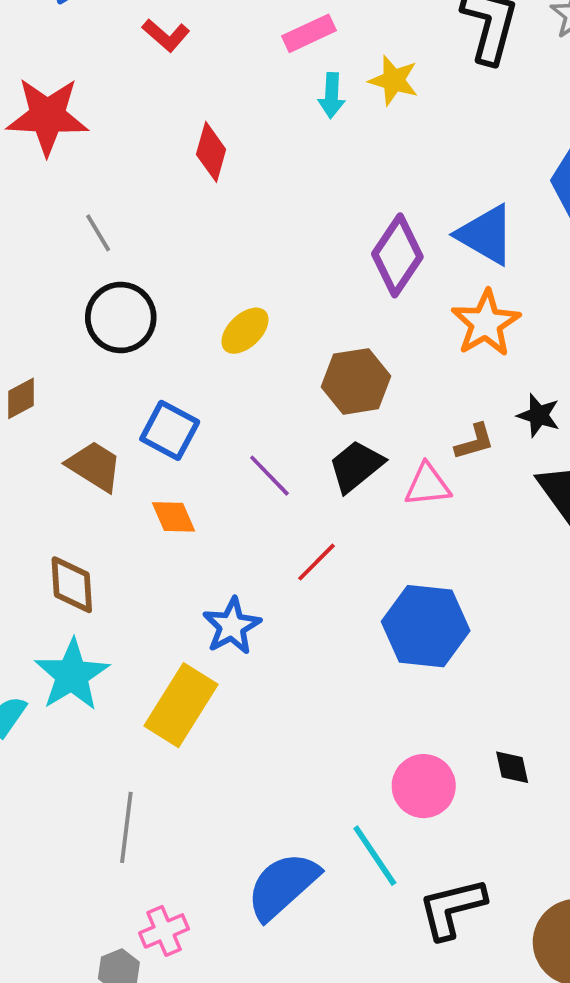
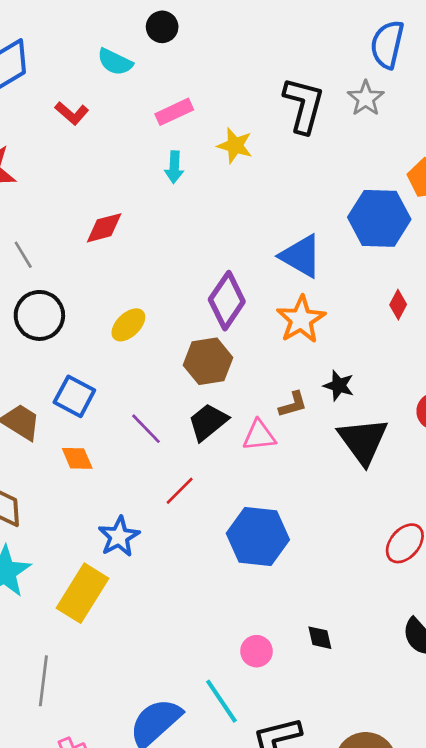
cyan arrow: (332, 95) -> (174, 167), moved
red diamond: (211, 152) -> (104, 228), moved, turned 60
purple diamond: (397, 255) -> (227, 301), moved
pink circle: (424, 786) -> (256, 651), size x0.7

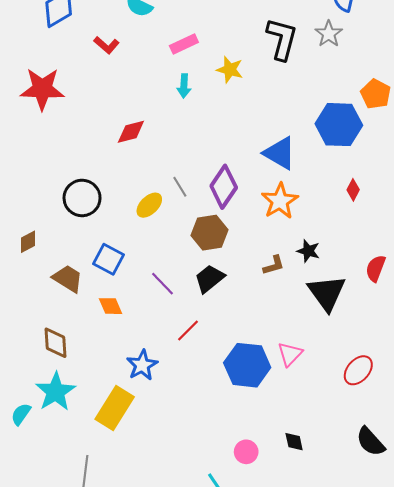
gray line: (23, 255) -> (180, 187), moved
pink triangle: (259, 435) -> (290, 354), moved, turned -40

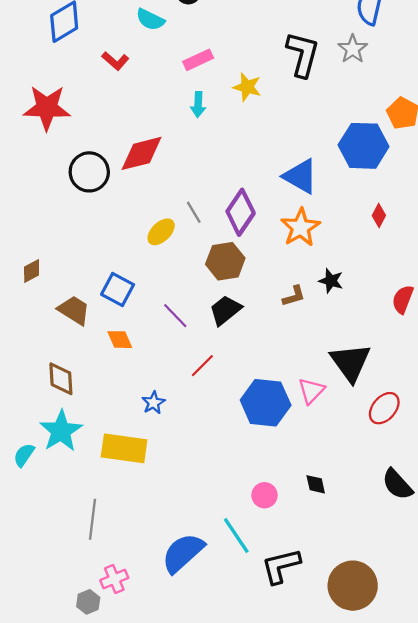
red diamond: (131, 132) -> (142, 153), size x1.4
black circle: (82, 198) -> (89, 172), moved
black triangle: (327, 293) -> (350, 362), moved
blue star: (142, 365) -> (153, 403), size x0.7
yellow rectangle: (115, 408) -> (124, 448), turned 66

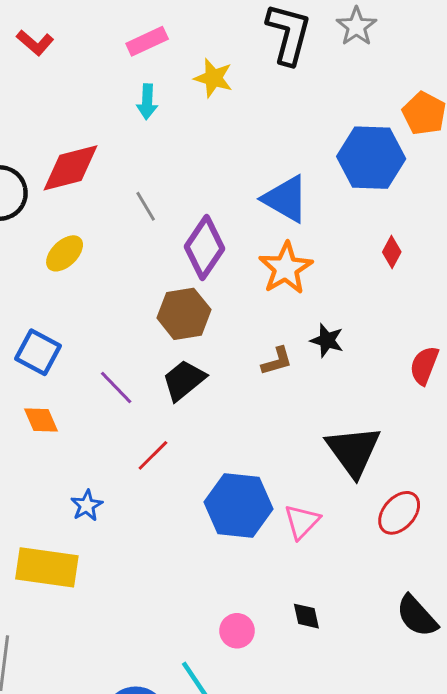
gray line: (194, 212) -> (146, 206), moved
yellow ellipse: (161, 232) -> (65, 253), moved
pink triangle: (311, 391) -> (302, 522), moved

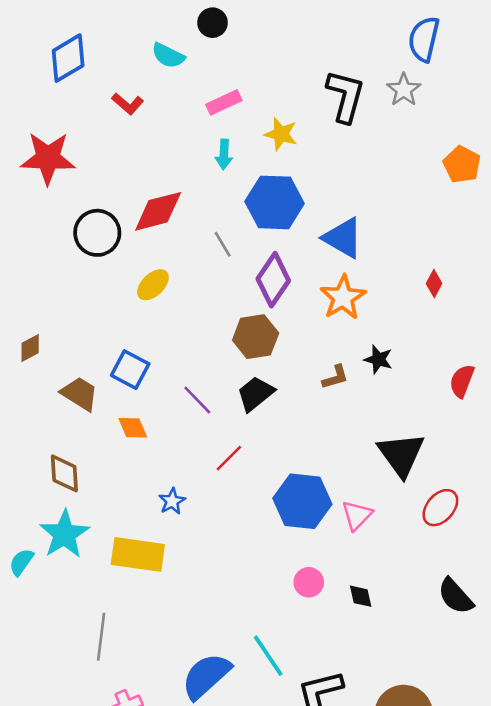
blue hexagon: (371, 158) -> (275, 202), moved
pink circle: (237, 631) -> (309, 582), moved

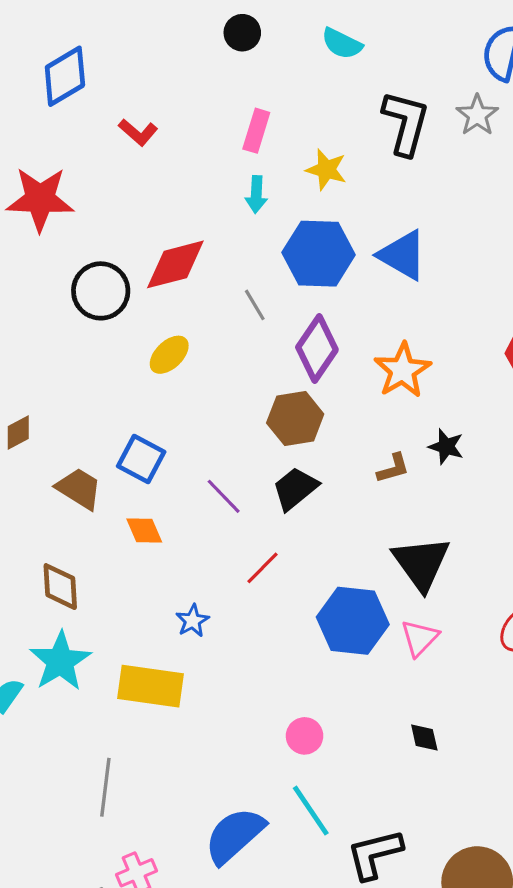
cyan semicircle: (168, 56) -> (342, 44), moved
pink rectangle: (224, 102) -> (256, 131), turned -48
blue triangle: (343, 238) -> (403, 255), moved
black triangle: (401, 454) -> (421, 563), moved
pink circle: (309, 582) -> (305, 736), moved

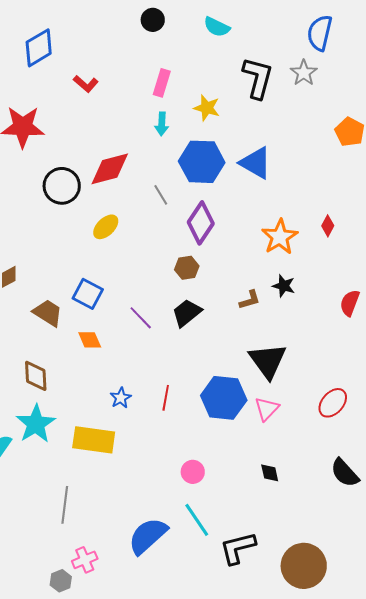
orange star: (403, 370) -> (280, 237), moved
brown hexagon: (295, 419) -> (187, 268), size x0.7
red line: (263, 568) -> (166, 398), moved, turned -35

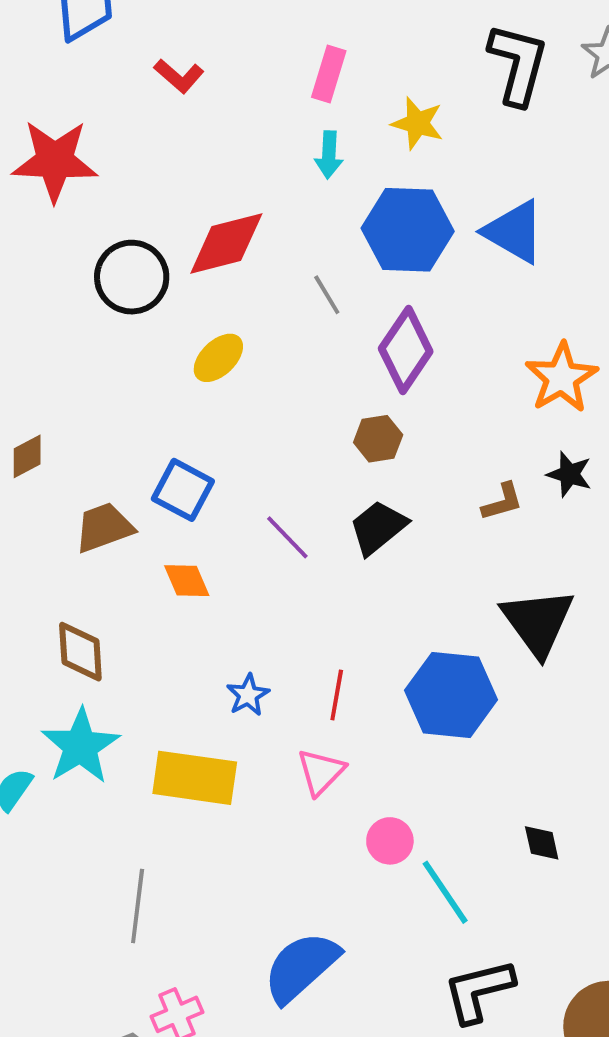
brown trapezoid: (48, 313) -> (104, 527), turned -52
pink triangle: (267, 409) -> (321, 772), moved
cyan line: (197, 520) -> (445, 892), moved

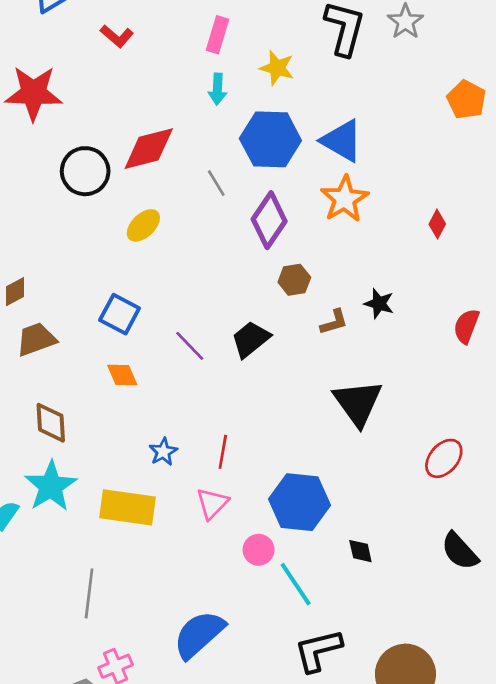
orange star: (561, 378) -> (345, 199), moved
brown hexagon: (378, 439) -> (294, 280), moved
brown trapezoid: (104, 527) -> (36, 339), moved
blue hexagon: (451, 695) -> (300, 502), moved

